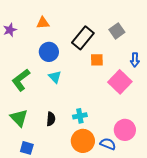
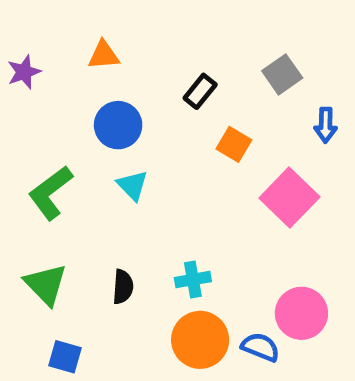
black rectangle: (83, 38) -> (200, 91), size x0.6
orange square: (97, 60) -> (234, 144), turned 32
blue arrow: (135, 60) -> (326, 125), moved

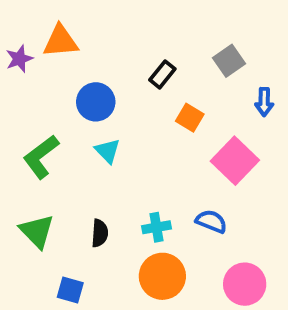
orange triangle: (104, 55) -> (60, 41), moved, size x1.4
pink circle: (301, 313) -> (245, 284), moved
blue semicircle: (260, 347) -> (211, 221), moved
blue square: (65, 357) -> (70, 290), moved

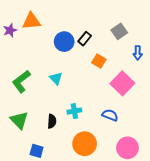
blue circle: (96, 102) -> (64, 42), moved
cyan cross: (156, 227) -> (74, 111), moved

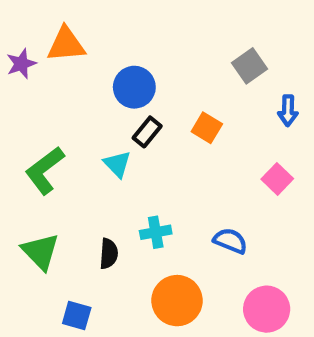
black rectangle: (85, 39) -> (147, 132), moved
pink square: (122, 83) -> (277, 179), moved, size x0.6

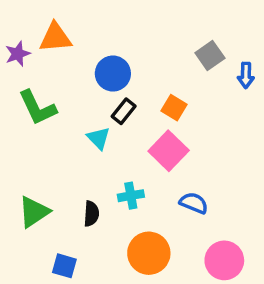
blue arrow: (288, 111) -> (246, 75), moved
green L-shape: (45, 170) -> (37, 108), moved, turned -78
pink square: (277, 179) -> (169, 151), moved, size x1.5
green triangle: (40, 251) -> (34, 212), turned 40

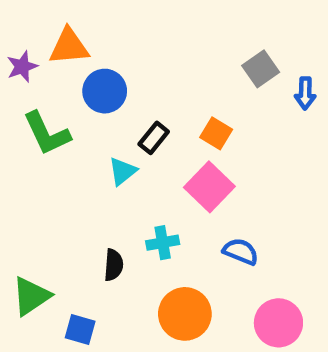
blue circle: (113, 74) -> (105, 91), moved
cyan triangle: (99, 138) -> (122, 171), turned 35
green triangle: (34, 212) -> (31, 296), moved

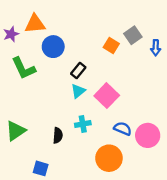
orange square: (216, 133) -> (111, 45), moved
cyan triangle: (122, 171) -> (78, 91), moved
green triangle: (31, 296) -> (16, 131), moved
orange circle: (185, 314) -> (109, 158), moved
pink circle: (278, 323) -> (148, 135), moved

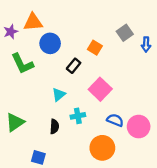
orange square: (111, 45) -> (95, 48), moved
cyan triangle: (78, 91) -> (59, 95), moved

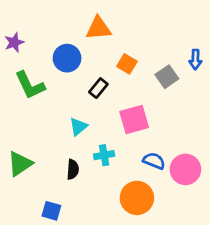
orange triangle: (33, 22) -> (98, 28), moved
gray square: (125, 33) -> (167, 77), moved
pink square: (100, 89) -> (134, 119), turned 30

